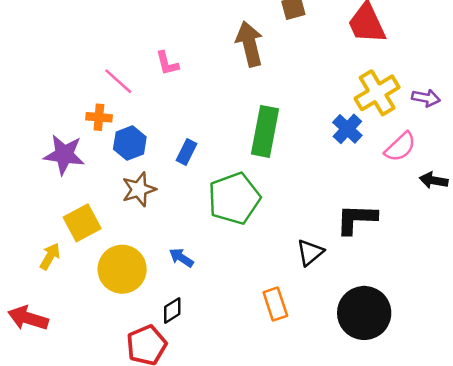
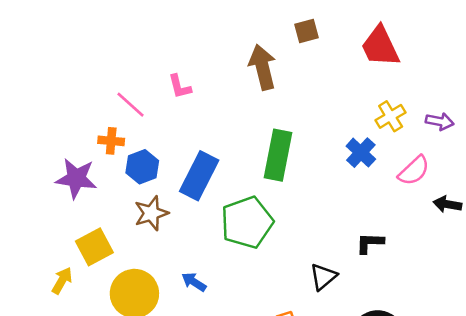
yellow cross: (377, 93) -> (391, 116), size x0.7
blue rectangle: (186, 152) -> (199, 176), size x1.8
black L-shape: (356, 219) -> (370, 243), size x0.7

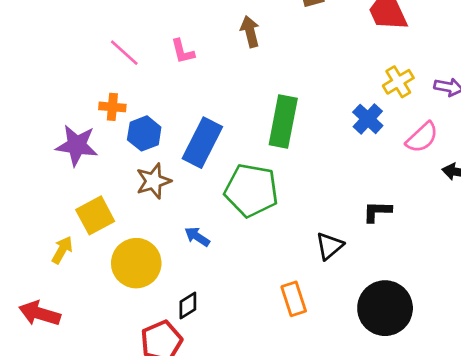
brown arrow: (262, 67) -> (250, 32), moved, size x0.7
pink line: (131, 105) -> (124, 53), moved
green pentagon: (247, 222) -> (251, 190), turned 30
blue arrow: (194, 282) -> (197, 237), moved

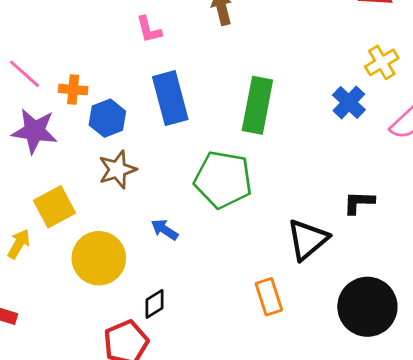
pink line: (124, 53) -> (25, 74), moved
blue rectangle: (202, 143) -> (170, 98), moved, turned -42
black triangle: (329, 246) -> (307, 240), size x1.4

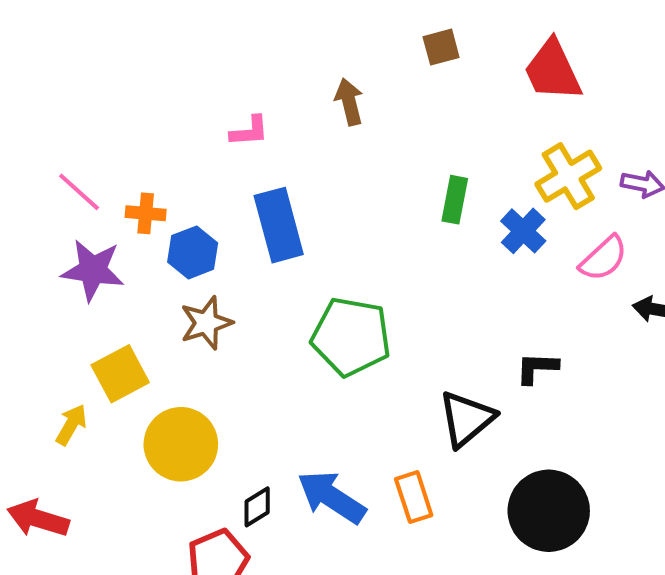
pink L-shape: (149, 30) -> (249, 131), turned -80
yellow cross: (382, 62) -> (568, 176), size x1.4
green rectangle: (257, 105) -> (455, 200), moved, size x0.6
blue arrow: (165, 230) -> (332, 497), moved, size x1.8

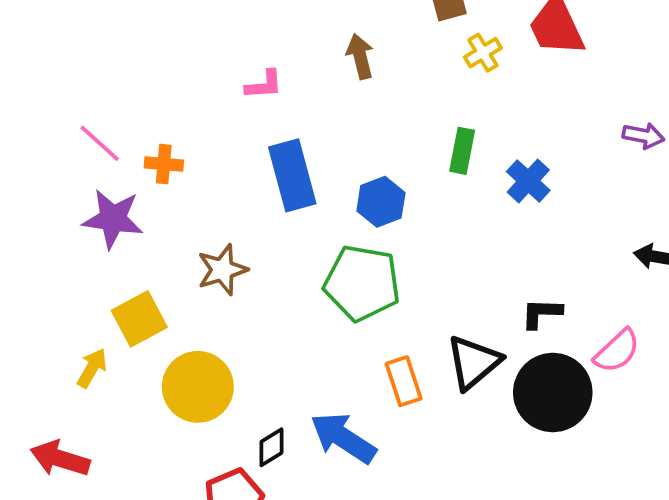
yellow cross: (568, 176) -> (483, 53), moved, size x0.6
blue hexagon: (193, 252) -> (381, 202), moved
pink semicircle: (603, 258) -> (617, 351), moved
orange rectangle: (414, 497) -> (404, 381), moved
black circle: (549, 511) -> (553, 393), moved

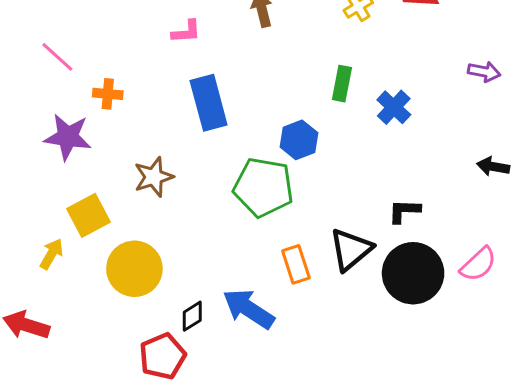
pink line: (100, 143) -> (57, 57), moved
blue hexagon: (381, 202) -> (299, 140), moved
pink semicircle: (617, 351) -> (478, 264), moved

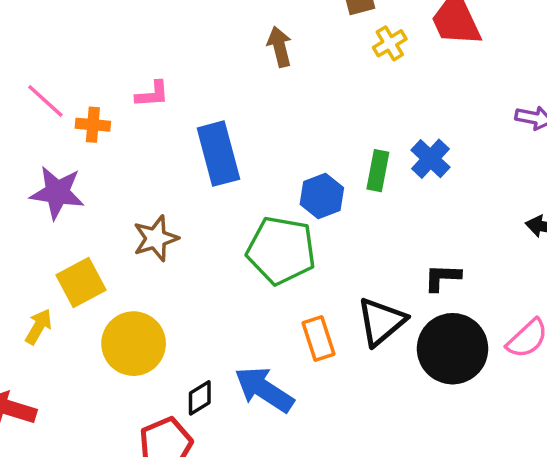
pink L-shape: (186, 32) -> (152, 94), moved
green rectangle: (342, 84) -> (378, 171), moved
orange cross: (108, 94) -> (93, 125), moved

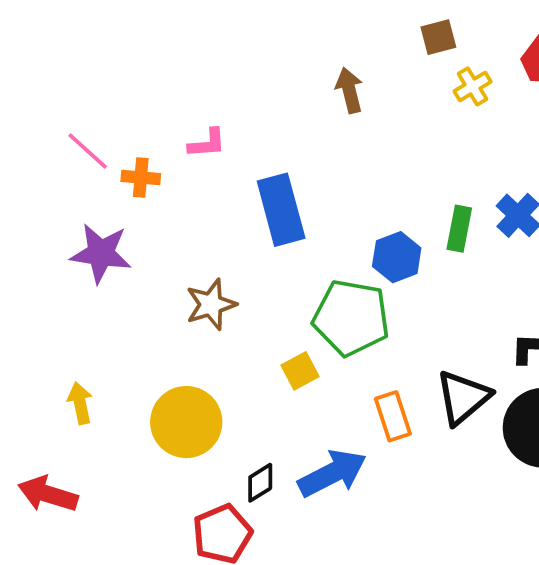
yellow square: (81, 283) -> (300, 371), moved, size x0.7
yellow arrow: (39, 327) -> (80, 403), turned -42
blue arrow: (264, 389) -> (332, 473), turned 120

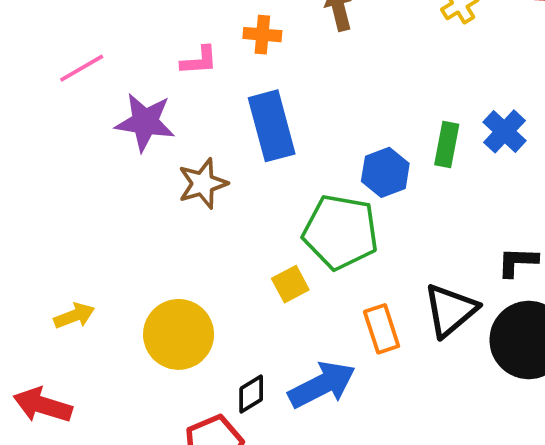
pink line: (88, 151) -> (82, 68), turned -72
orange cross: (141, 177) -> (262, 35), moved
purple star: (101, 253) -> (145, 122), moved
brown star: (211, 304) -> (203, 184), moved
yellow arrow: (80, 403) -> (74, 316), turned 81

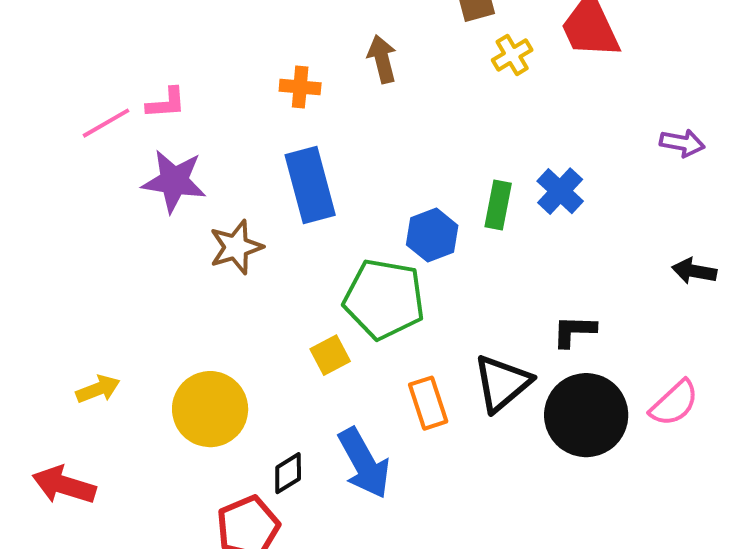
pink L-shape: (199, 61) -> (166, 103), moved
blue arrow: (322, 385) -> (364, 463), turned 88

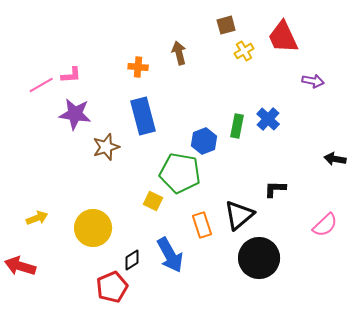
purple arrow: (682, 143) -> (313, 81), moved
yellow square: (330, 355) -> (153, 201), turned -36
black circle: (586, 415) -> (259, 258), moved

